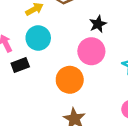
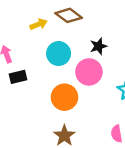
cyan circle: (38, 38) -> (59, 54), moved

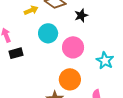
black star: (99, 46) -> (81, 15), moved
orange circle: (64, 97) -> (70, 79), moved

